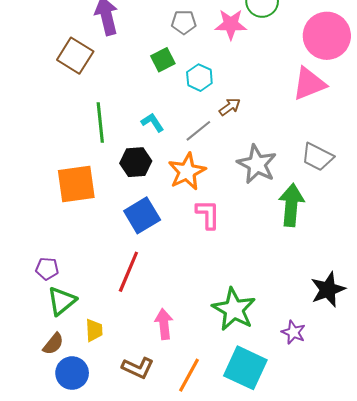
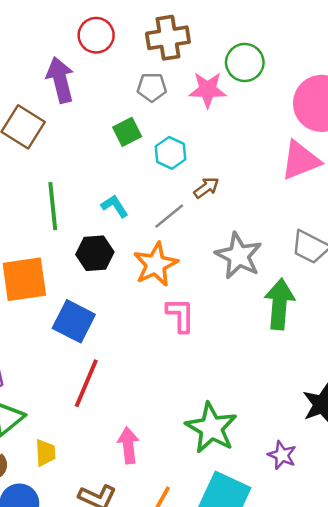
blue square: (142, 215) -> (74, 321), moved, turned -32

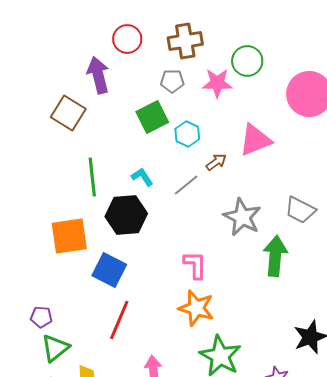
green square: (127, 132) -> (152, 117), size x1.4
pink triangle: (300, 160) -> (255, 140), moved
black hexagon: (95, 253) -> (126, 215), size x1.4
orange star: (156, 264) -> (196, 308), moved, turned -30

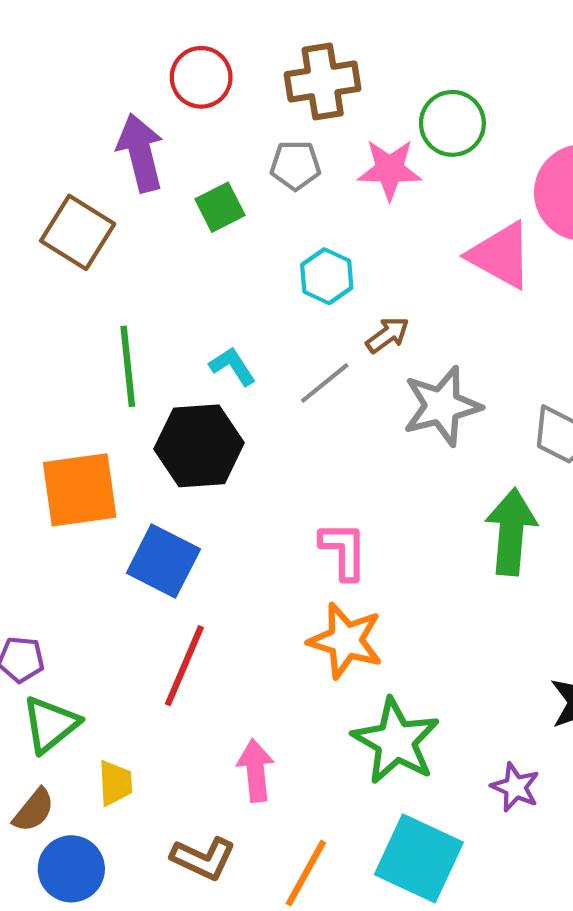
green square: (152, 117) -> (220, 207), moved, size x0.7
pink triangle: (255, 140) -> (501, 255), moved, turned 51
gray star: (242, 217) -> (442, 406), moved, turned 30

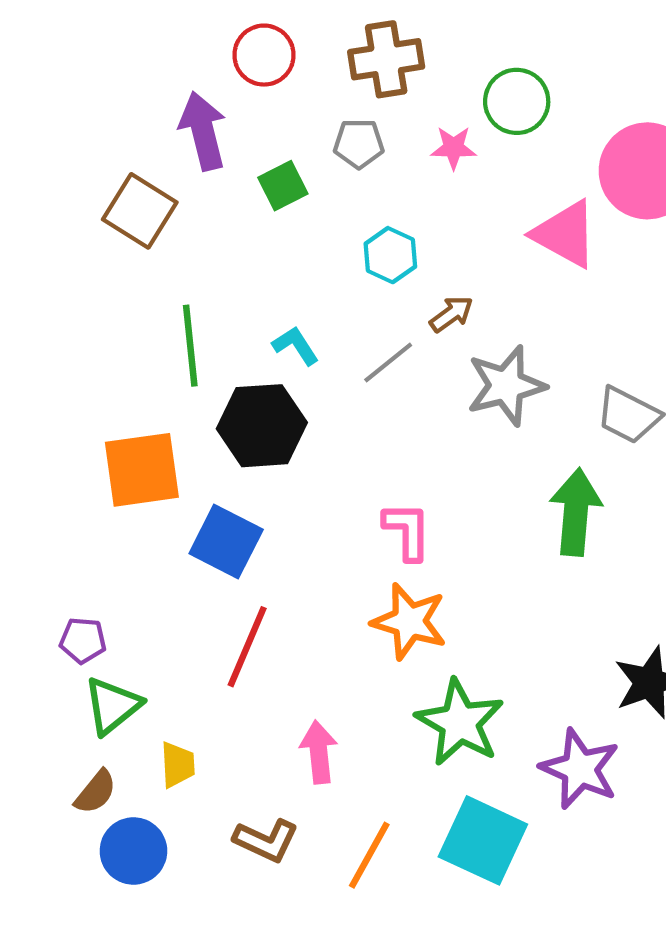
pink star: (390, 169) -> (454, 148), size x0.7
purple star: (515, 787) -> (580, 769), size x1.6

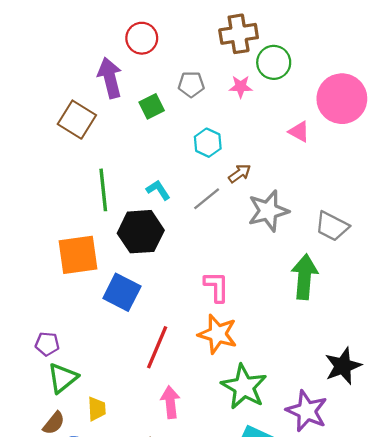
brown cross: (386, 59) -> (239, 34), moved
pink triangle: (565, 234) -> (299, 132), size x0.6
red line: (247, 647) -> (157, 347), moved

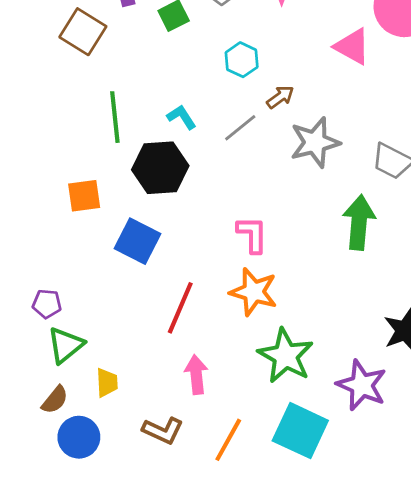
pink triangle: (299, 132) -> (352, 46), size x1.4
orange square: (78, 255) -> (84, 196), size x0.7

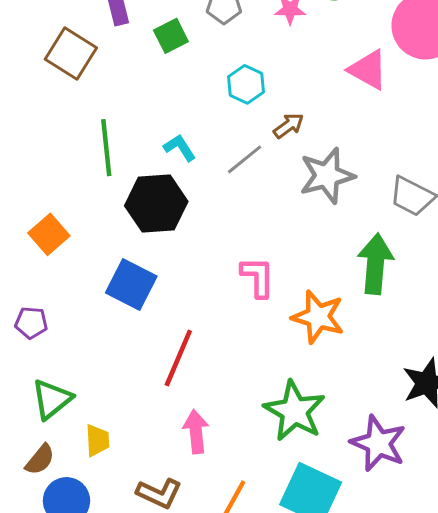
orange square: (84, 196) -> (49, 234), moved, turned -33
orange star: (254, 292) -> (318, 317), moved
purple pentagon: (47, 304) -> (31, 323), moved

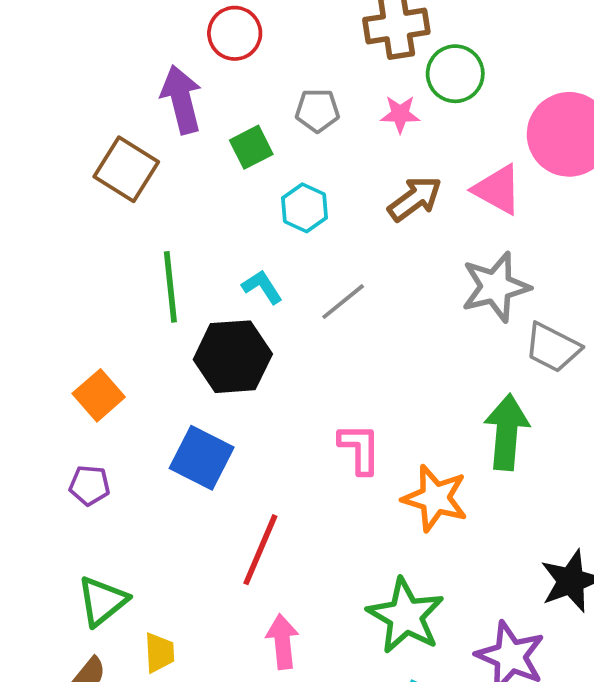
cyan hexagon: (246, 84) -> (305, 208), moved
brown arrow: (289, 126) -> (415, 199), moved, size x1.4
gray star: (327, 176) -> (496, 287), moved
purple pentagon: (31, 323) -> (90, 485), moved

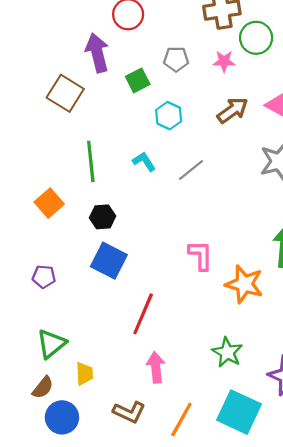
black hexagon: (233, 357) -> (103, 217), moved, size x0.6
orange square: (99, 395) -> (49, 203), moved
green star: (406, 616) -> (227, 352), size x0.7

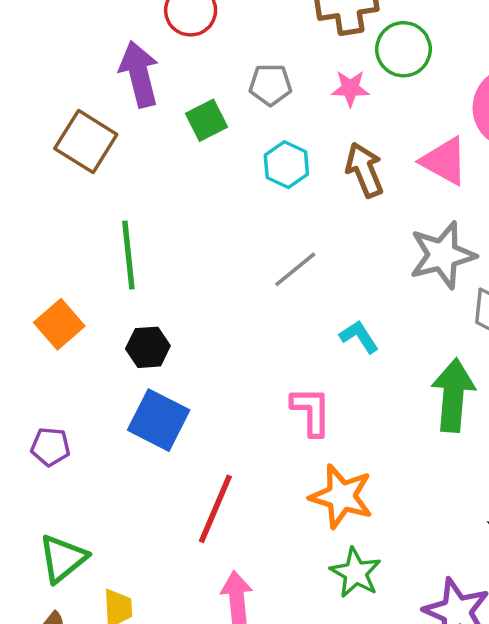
brown arrow: (233, 110) -> (364, 170), turned -76
cyan hexagon: (169, 116) -> (286, 165), moved
cyan L-shape: (144, 161) -> (359, 337), moved
orange star: (244, 284) -> (341, 496), moved

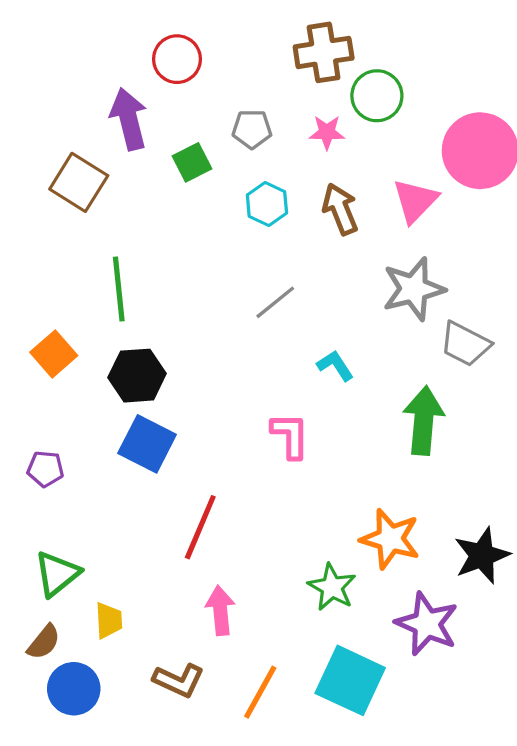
pink triangle: (444, 161) -> (415, 201), turned 45
black hexagon: (148, 347) -> (137, 376), size x1.4
orange star: (341, 496) -> (390, 539), moved

